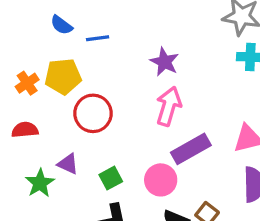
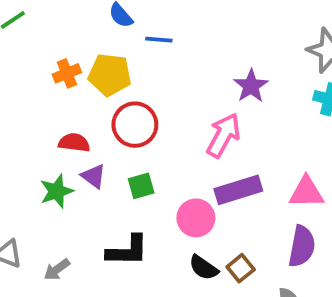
purple star: (164, 62) -> (251, 86), moved
red semicircle: (25, 130) -> (74, 143), moved
green square: (111, 178) -> (141, 186), moved

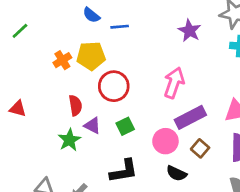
purple star: (251, 86) -> (190, 31), moved
red semicircle: (74, 143) -> (75, 105), turned 84
brown square: (241, 268) -> (200, 148), moved

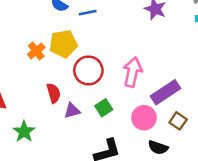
pink arrow: (174, 83) -> (132, 72), moved
purple triangle: (92, 125) -> (72, 111), turned -36
green star: (69, 140) -> (24, 132), moved

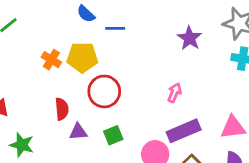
orange cross: (36, 51) -> (51, 60), turned -30
pink arrow: (132, 72) -> (174, 93), moved, size x0.6
green star: (24, 132) -> (22, 145), turned -30

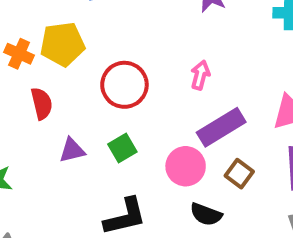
red circle: (104, 91) -> (124, 85), moved
red semicircle: (62, 109) -> (42, 104), moved

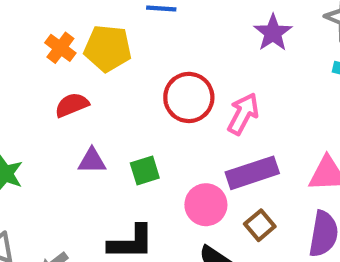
pink arrow: (200, 75) -> (243, 114), size x1.4
red circle: (124, 85) -> (189, 97), moved
red semicircle: (42, 104) -> (72, 105), turned -112

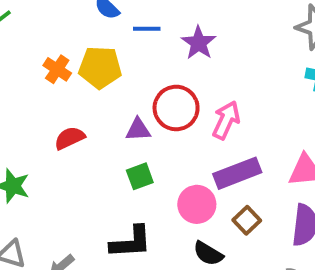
purple star: (273, 33) -> (199, 43), moved
red semicircle: (72, 105) -> (70, 138), moved
purple triangle: (92, 161) -> (138, 130), moved

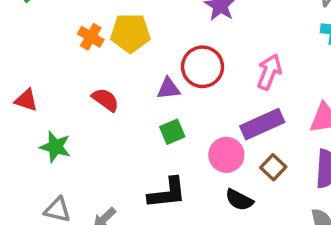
pink arrow: (226, 120) -> (269, 72), moved
red semicircle: (70, 138) -> (105, 100), turned 64

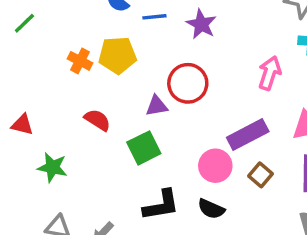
pink arrow: (269, 72) -> (270, 73), moved
green square: (172, 132) -> (144, 148), moved, size x1.4
black semicircle: (239, 200) -> (211, 209), moved

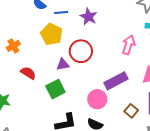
yellow pentagon: (117, 55) -> (52, 34), moved, turned 30
orange cross: (80, 61) -> (13, 46), moved, turned 32
brown square: (261, 175) -> (131, 111), moved

